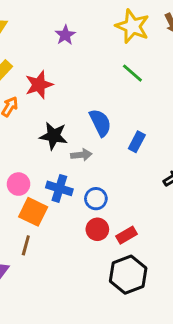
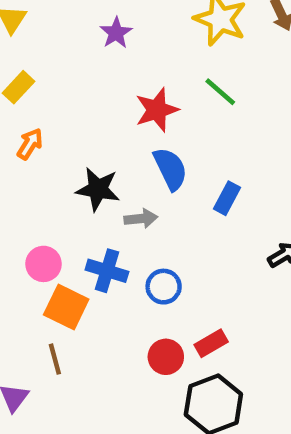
red star: (39, 85) -> (157, 110), moved
red circle: (97, 229) -> (166, 357), moved
brown line: (26, 245) -> (55, 359), turned -30

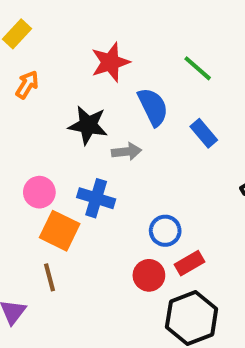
green line: (220, 92) -> (198, 68), moved
red star: (157, 110) -> (110, 62), moved
blue rectangle: (227, 198) -> (204, 133), turned -68
blue circle: (164, 287) -> (165, 231), moved

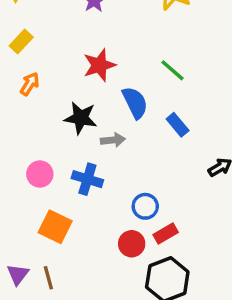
orange square: (60, 231) -> (55, 227), moved
brown line: (49, 277) -> (48, 278), moved

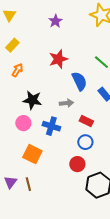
black star: (81, 118) -> (32, 100), moved
red rectangle: (166, 234) -> (86, 121), moved, turned 56

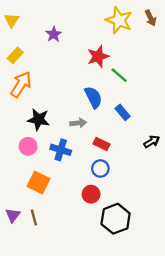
purple star: (55, 21) -> (54, 34), moved
red star: (58, 59) -> (98, 56), moved
orange arrow: (17, 70) -> (21, 84), size x1.6

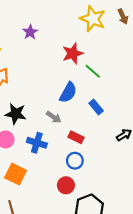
blue semicircle: (93, 97) -> (68, 93), turned 55
gray arrow: (78, 123) -> (54, 117), turned 40

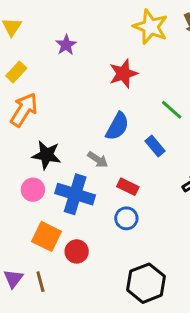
green line: (93, 71) -> (172, 110), moved
blue cross: (37, 143) -> (75, 194), size x1.4
red circle: (66, 185) -> (77, 251), moved

